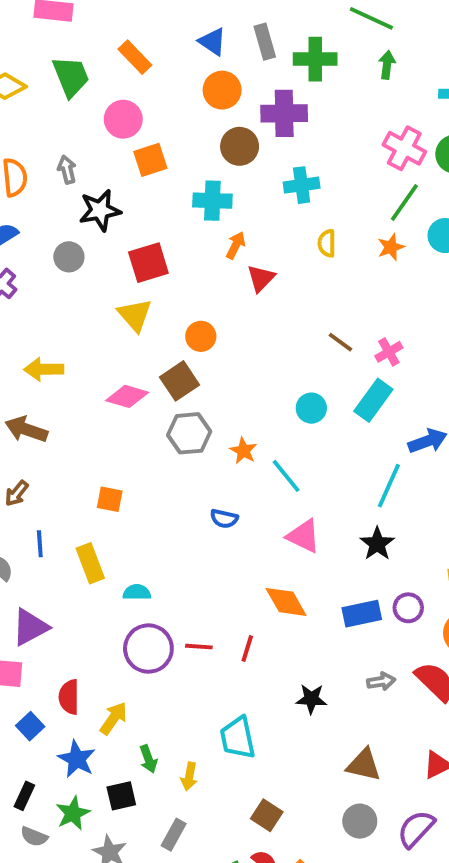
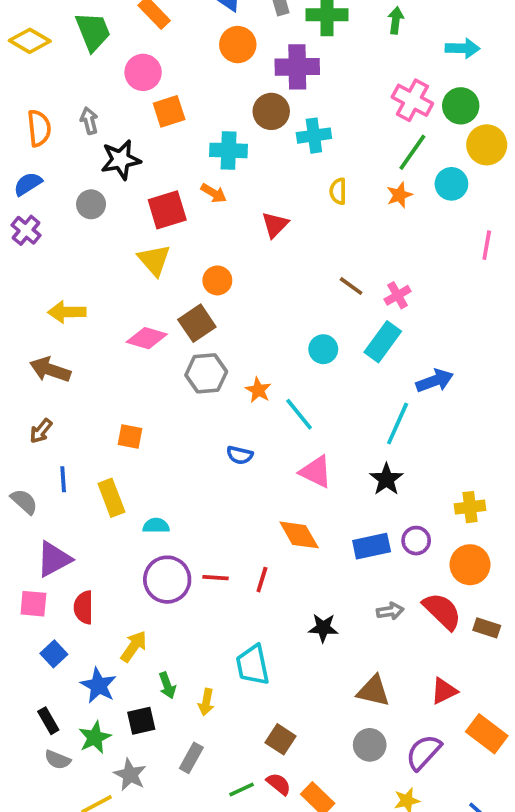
brown circle: (240, 146) -> (271, 111), moved
orange arrow: (236, 245) -> (214, 193), moved, turned 95
red semicircle: (69, 697) -> (84, 607), moved
black rectangle: (24, 796) -> (48, 721), turned -55

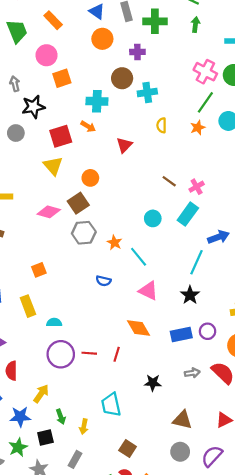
purple cross: (297, 67) -> (137, 52), size x0.6
orange square: (130, 437) -> (39, 270), turned -32
blue star: (98, 685) -> (20, 417), turned -30

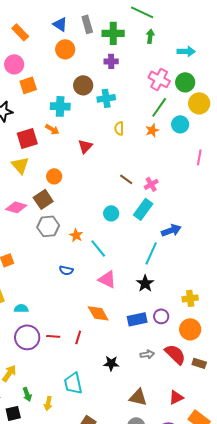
purple cross: (137, 52) -> (111, 61), moved

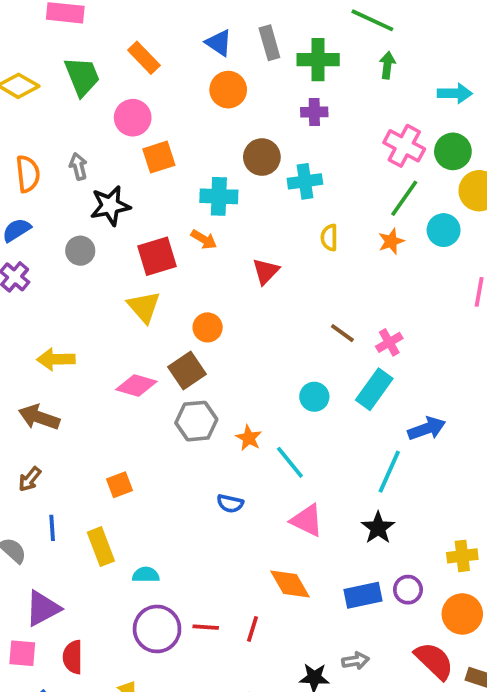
gray arrow: (147, 354) -> (356, 661), moved

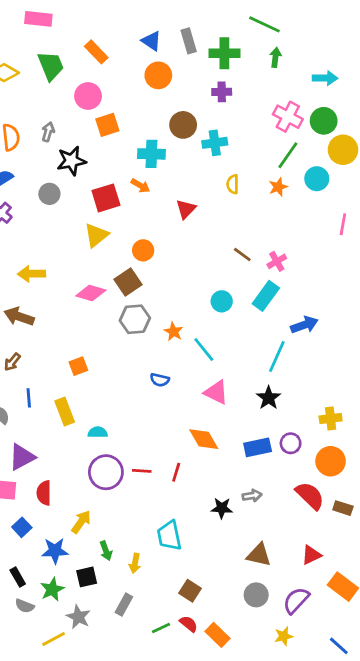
gray arrow: (78, 166) -> (48, 132), turned 30
yellow triangle: (144, 307) -> (96, 235), turned 32

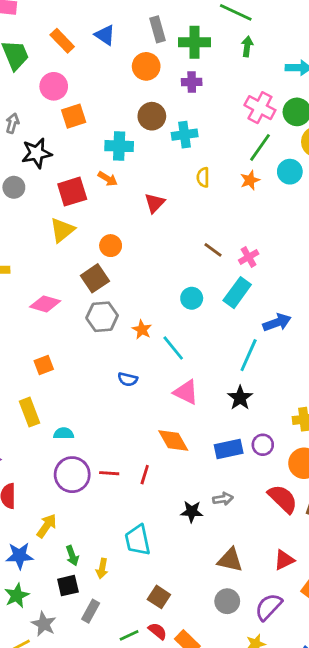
blue triangle: (151, 41) -> (105, 35), moved
orange circle: (158, 75) -> (146, 66), moved
pink diamond: (91, 293) -> (45, 304), moved
black square: (87, 577) -> (68, 586), moved

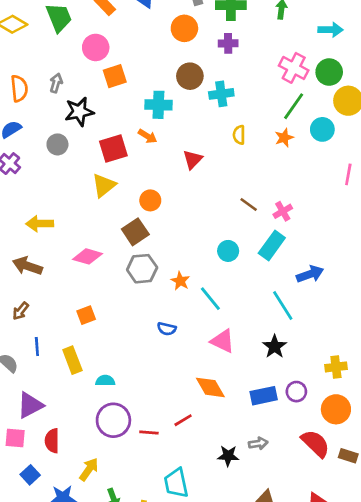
cyan line: (249, 355) -> (283, 306), turned -56
red line: (109, 473) -> (149, 433), moved
red line: (145, 475) -> (183, 420), turned 42

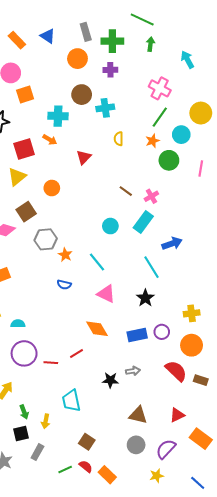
cyan arrow: (331, 30) -> (187, 60), turned -120
green circle: (329, 72) -> (169, 160), moved
brown square: (135, 232) -> (26, 212), moved
orange star: (180, 281) -> (65, 255), moved

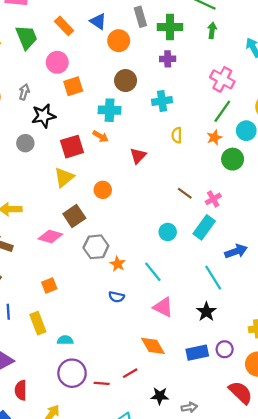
orange circle: (77, 59) -> (119, 41), moved
brown circle: (82, 95) -> (126, 81), moved
gray arrow: (133, 371) -> (189, 407), moved
black star: (110, 380) -> (160, 396), moved

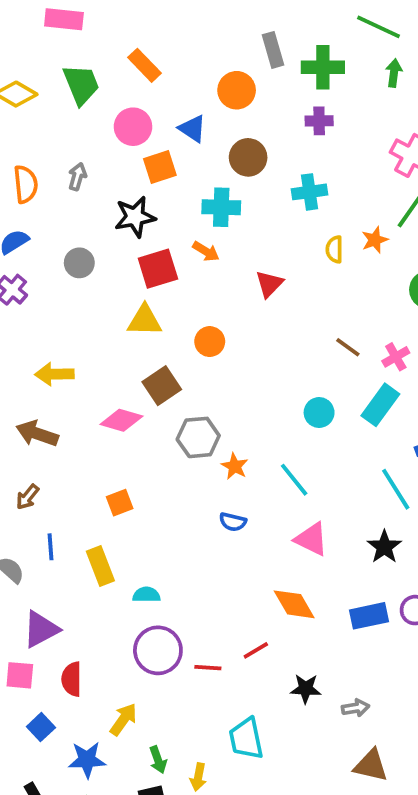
blue triangle: (98, 21) -> (192, 129), moved
black star: (44, 116) -> (135, 217), moved
orange star: (214, 137) -> (375, 240), moved
yellow triangle: (64, 177) -> (145, 320), turned 40

